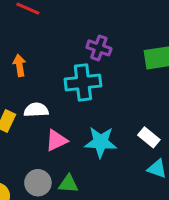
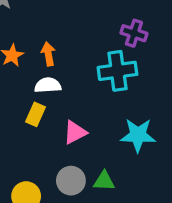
white semicircle: (36, 110) -> (48, 85), moved
pink triangle: (56, 140) -> (75, 132), moved

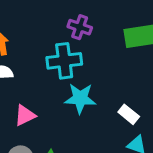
cyan star: (138, 135) -> (80, 98), moved

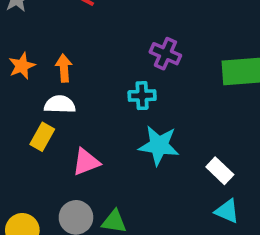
cyan cross: (64, 61) -> (142, 96), size x0.6

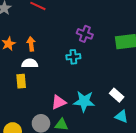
yellow rectangle: (42, 137) -> (21, 81), turned -32
cyan star: (159, 145) -> (84, 101), moved
pink triangle: (86, 162) -> (59, 102), moved

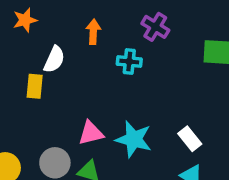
orange arrow: (31, 44) -> (93, 32), moved
white semicircle: (30, 63) -> (54, 59), turned 105

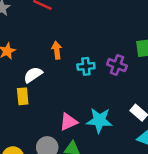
purple cross: (155, 27) -> (117, 65), moved
white semicircle: (54, 59) -> (33, 75), turned -138

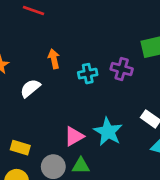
yellow rectangle: (23, 96) -> (20, 148), moved, turned -63
cyan star: (99, 120) -> (108, 132), turned 30

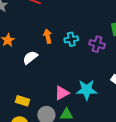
cyan cross: (88, 74) -> (71, 39), moved
cyan star: (108, 132) -> (87, 90), turned -30

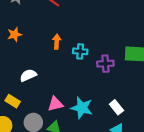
purple cross: (97, 44) -> (105, 64), turned -35
white semicircle: (30, 58) -> (28, 75), moved

